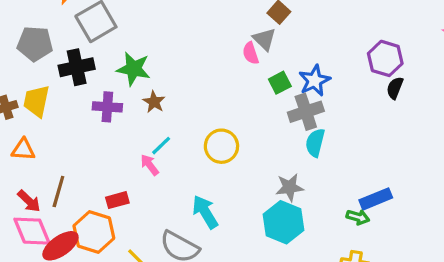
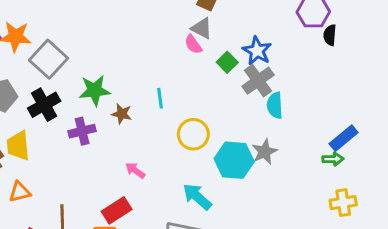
cyan line: (161, 146) -> (160, 98), moved, turned -36
red rectangle: (117, 200) -> (117, 210), size x1.4
cyan hexagon: (283, 222) -> (234, 160), moved

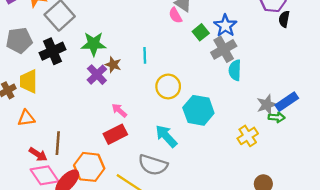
purple cross: (82, 131) -> (97, 75), moved, turned -36
gray star: (265, 152) -> (267, 105), moved
yellow cross: (343, 203) -> (248, 136), moved, turned -30
red rectangle: (117, 210) -> (115, 134), moved

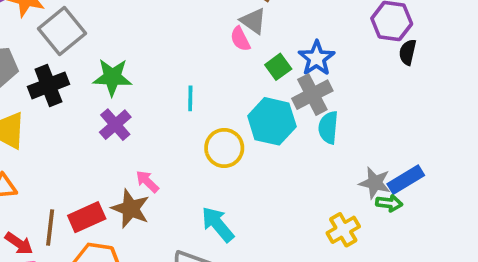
brown star: (113, 65) -> (131, 209), moved, size x1.5
gray star: (267, 105) -> (375, 183), turned 30
cyan hexagon: (198, 110) -> (272, 121), moved
red rectangle: (115, 134) -> (87, 217), moved

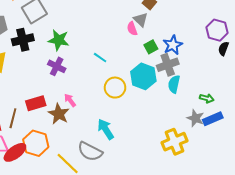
cyan line: (190, 98) -> (100, 58), turned -64
purple cross: (115, 125) -> (57, 66), turned -30
green arrow: (389, 203) -> (207, 98), moved
red rectangle: (87, 217) -> (36, 103), moved
yellow cross: (343, 230) -> (175, 142), size x1.4

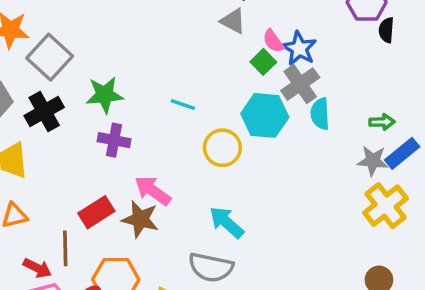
pink semicircle: (132, 29) -> (273, 41), moved
pink arrow: (70, 100) -> (153, 191), size x1.5
yellow cross: (175, 142) -> (386, 206), moved

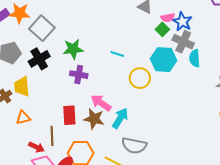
pink semicircle: (273, 41) -> (168, 18), turned -64
gray cross: (300, 84) -> (183, 42), turned -30
red rectangle: (96, 212) -> (69, 115), turned -60
cyan arrow: (227, 222) -> (120, 118), moved, turned 80

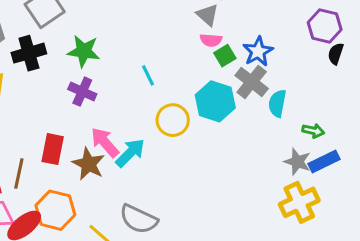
pink semicircle: (168, 18) -> (211, 40), moved
cyan line: (117, 54) -> (148, 75), turned 32
cyan semicircle: (195, 58) -> (277, 103), moved
cyan arrow: (120, 118) -> (130, 153), moved

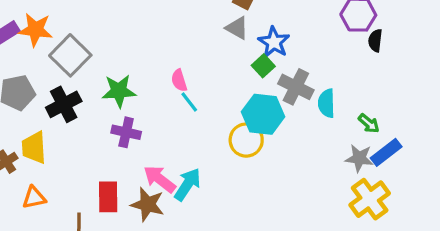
pink semicircle: (211, 40) -> (179, 80), moved, turned 80
blue star: (258, 51) -> (274, 42), moved
yellow circle: (173, 120) -> (246, 140), moved
green arrow: (313, 131) -> (369, 123), turned 40

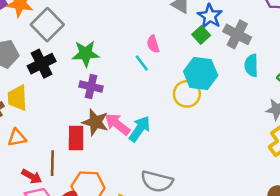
pink semicircle: (179, 80) -> (153, 44), moved
gray cross: (296, 87) -> (237, 34), moved
brown star: (148, 204) -> (95, 122), moved

